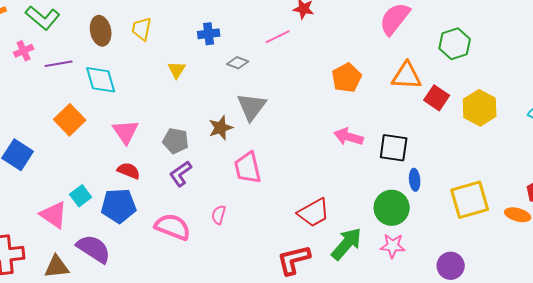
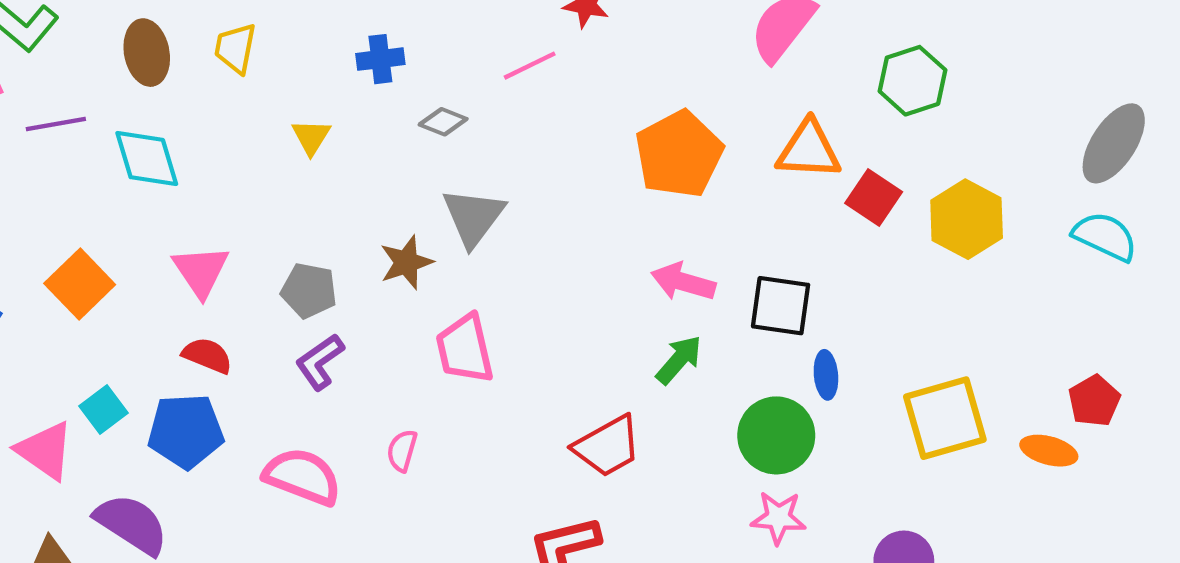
orange pentagon: (347, 78) -> (679, 154), size x1.4
orange square: (70, 120) -> (80, 284), moved
green arrow: (347, 244) -> (679, 360), moved, size x0.7

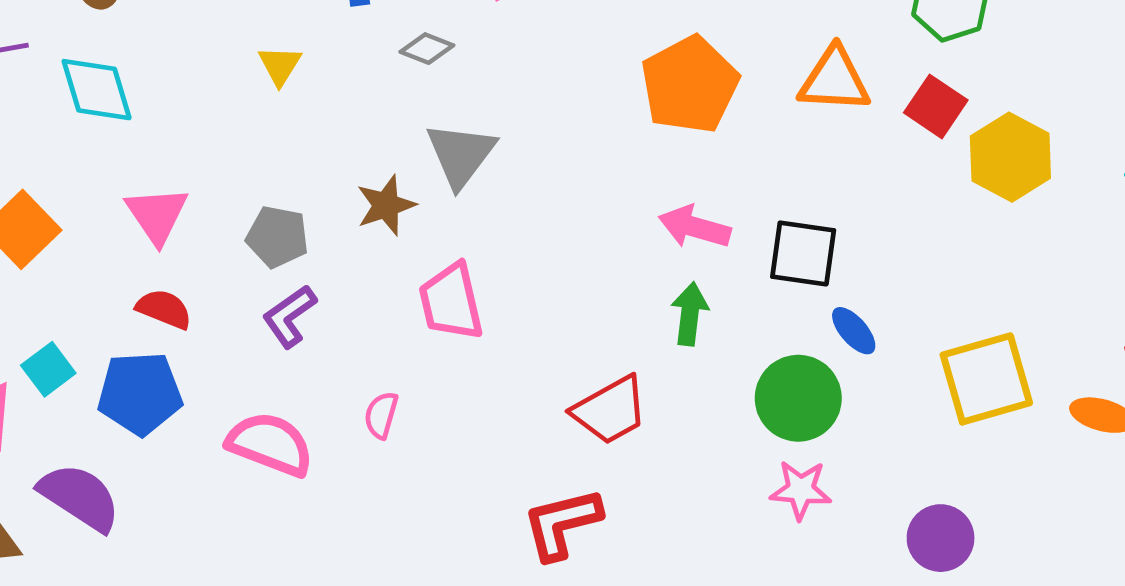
red square: (874, 197) -> (936, 106), moved
green arrow: (679, 360) -> (690, 314), turned -34
blue ellipse: (826, 375) -> (854, 331), turned -36

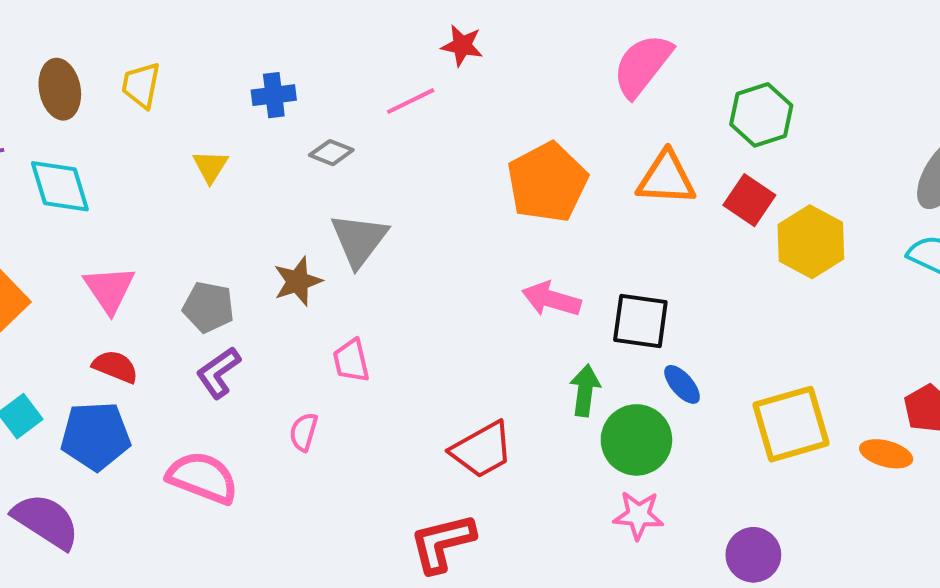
pink trapezoid: (451, 302) -> (351, 361), size x0.7
green arrow: (690, 314) -> (585, 390), moved
pink semicircle: (381, 415) -> (304, 432), moved

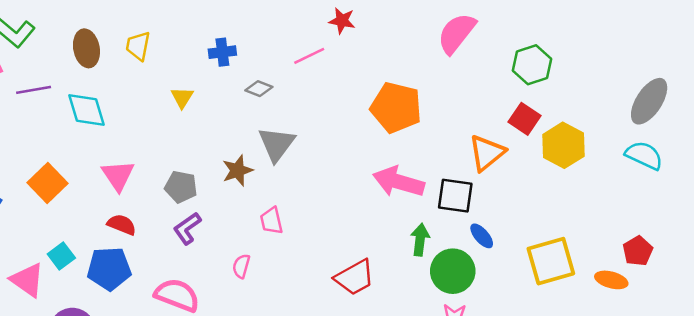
orange triangle: (666, 178) -> (487, 153), moved, turned -42
orange pentagon: (547, 182) -> (396, 108), turned -30
pink arrow: (551, 299) -> (399, 182), size x1.4

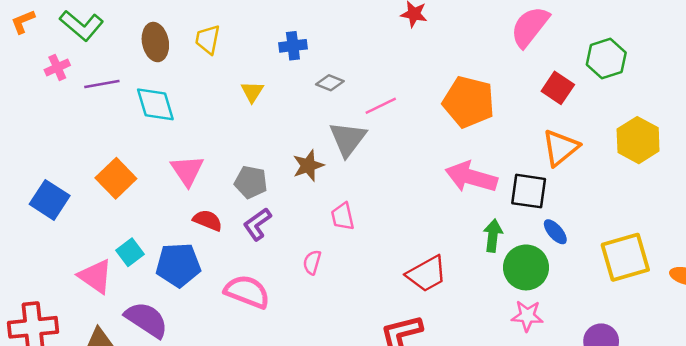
pink line: (309, 56) -> (381, 106), moved
red square: (524, 119) -> (558, 88), moved
red semicircle: (122, 225) -> (208, 220), moved

